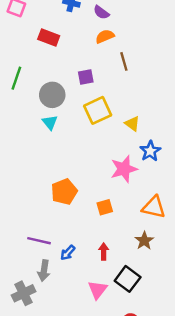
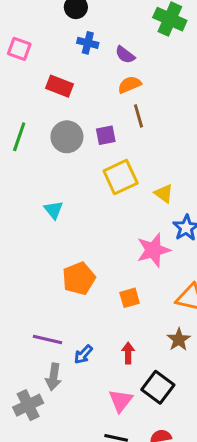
brown line: (124, 61) -> (138, 116), moved
gray circle: (52, 95) -> (67, 137), moved
cyan triangle: (50, 122) -> (54, 210), moved

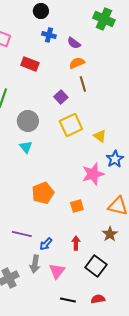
purple square: (106, 135) -> (61, 97), turned -32
gray circle: (67, 137) -> (28, 121), moved
gray arrow: (54, 377) -> (35, 264), moved
pink triangle: (121, 401) -> (57, 271), moved

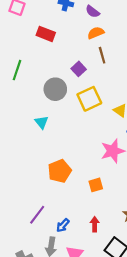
gray circle: (28, 121) -> (55, 89), moved
purple line: (22, 234) -> (37, 215), turned -66

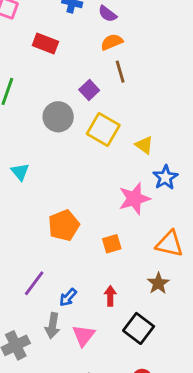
yellow square: (89, 99) -> (103, 129), turned -35
cyan triangle: (41, 122) -> (20, 172), moved

